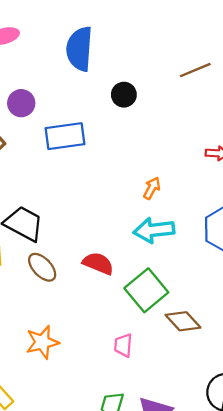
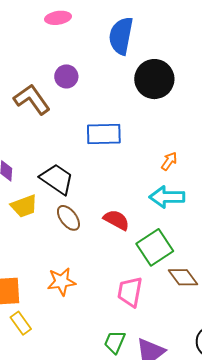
black circle: (124, 95) -> (154, 79), size x1.8
blue rectangle: (65, 136) -> (104, 134), moved
pink trapezoid: (123, 345) -> (130, 292), size x1.5

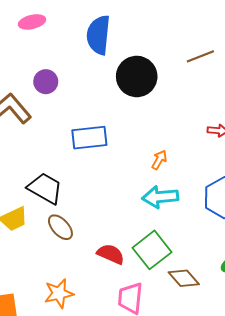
red semicircle: (116, 220) -> (111, 254), moved

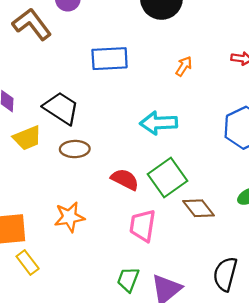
orange arrow: (159, 160) -> (184, 66), moved
cyan arrow: (160, 197) -> (159, 123), moved
brown ellipse: (60, 227) -> (75, 149), turned -52

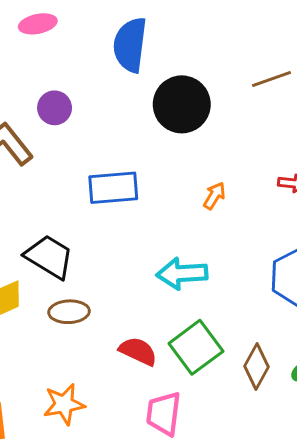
brown diamond: (199, 208) -> (257, 367), moved, turned 68

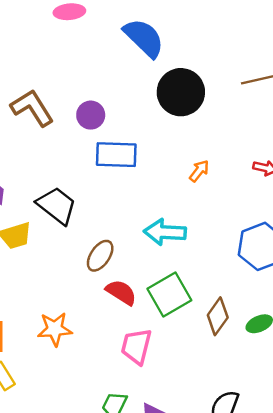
blue semicircle: (130, 45) -> (144, 38), turned 120
purple circle: (55, 108) -> (91, 115), moved
brown ellipse: (69, 312) -> (100, 256), moved, turned -60

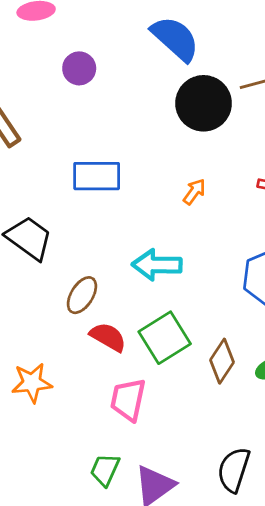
blue semicircle: (144, 38) -> (175, 39), moved
black circle: (181, 92) -> (204, 103), moved
purple circle: (91, 115) -> (79, 68), moved

